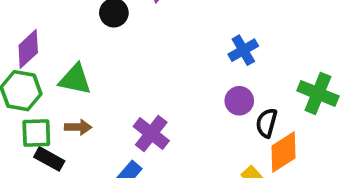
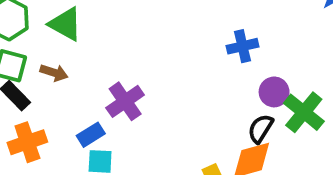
purple circle: (239, 101) -> (274, 92), moved
black semicircle: (266, 123) -> (260, 129), moved

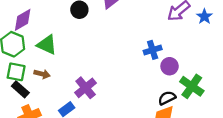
purple circle: (274, 92) -> (170, 66), moved
black semicircle: (260, 129) -> (167, 98), turned 36

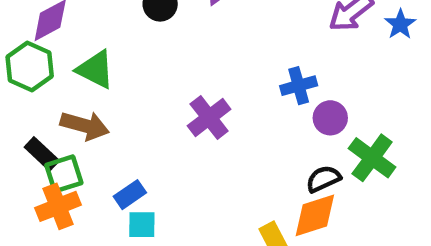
green square: (16, 72) -> (64, 174), moved, turned -30
brown arrow: (42, 74) -> (85, 126), size x1.5
purple cross: (86, 88) -> (209, 117), moved

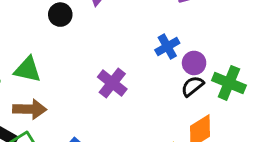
black semicircle: (323, 179) -> (193, 86), moved

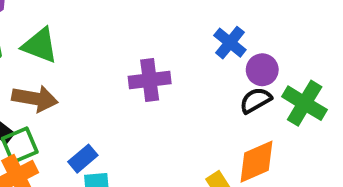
blue cross: (167, 47) -> (230, 43), turned -30
purple cross: (112, 83) -> (150, 80), turned 36

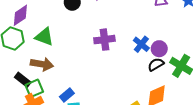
blue cross: (230, 43) -> (141, 44), moved
purple cross: (150, 80) -> (104, 40), moved

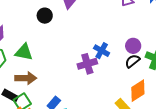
purple cross: (104, 40) -> (87, 64), moved
blue cross: (141, 44) -> (102, 51), moved

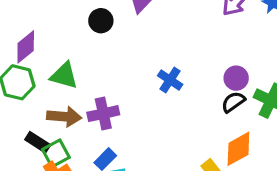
blue cross: (102, 51) -> (170, 80), moved
purple cross: (87, 64) -> (103, 114), moved

